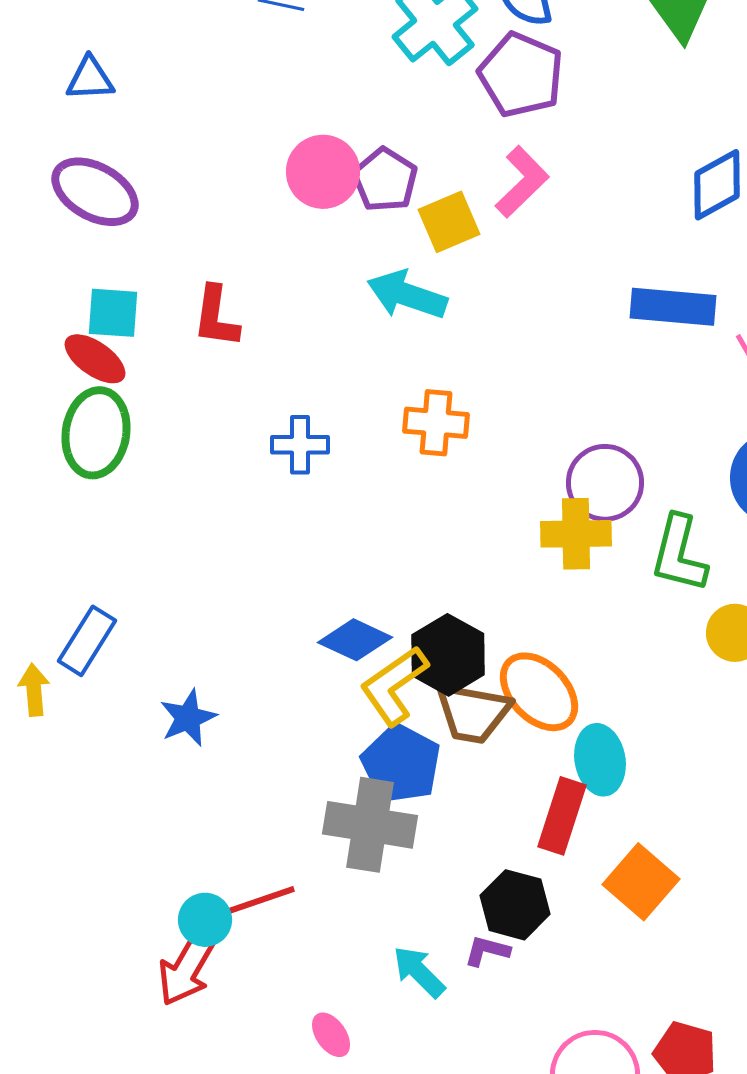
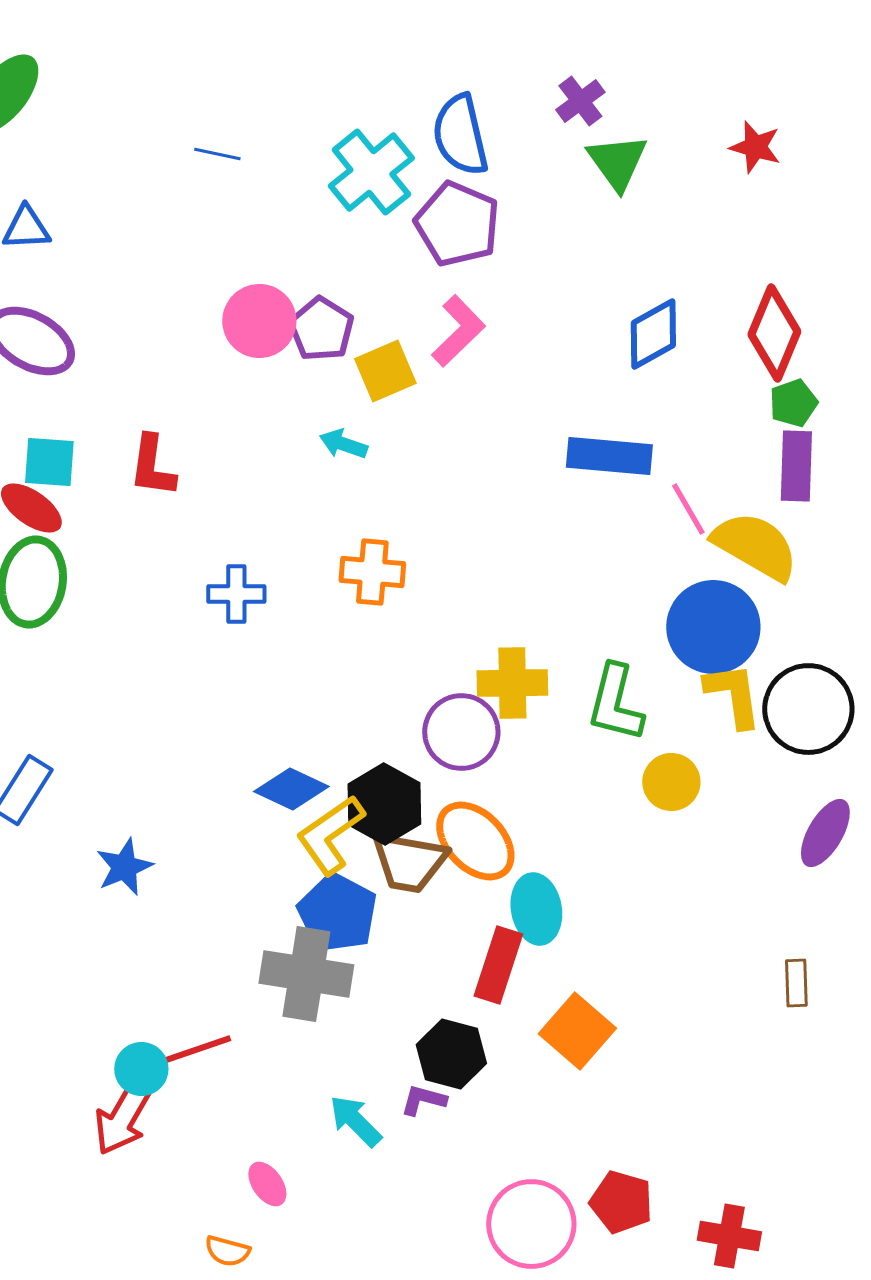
cyan arrow: (407, 295) -> (343, 444), size x0.6
purple circle: (605, 483) -> (461, 732), moved

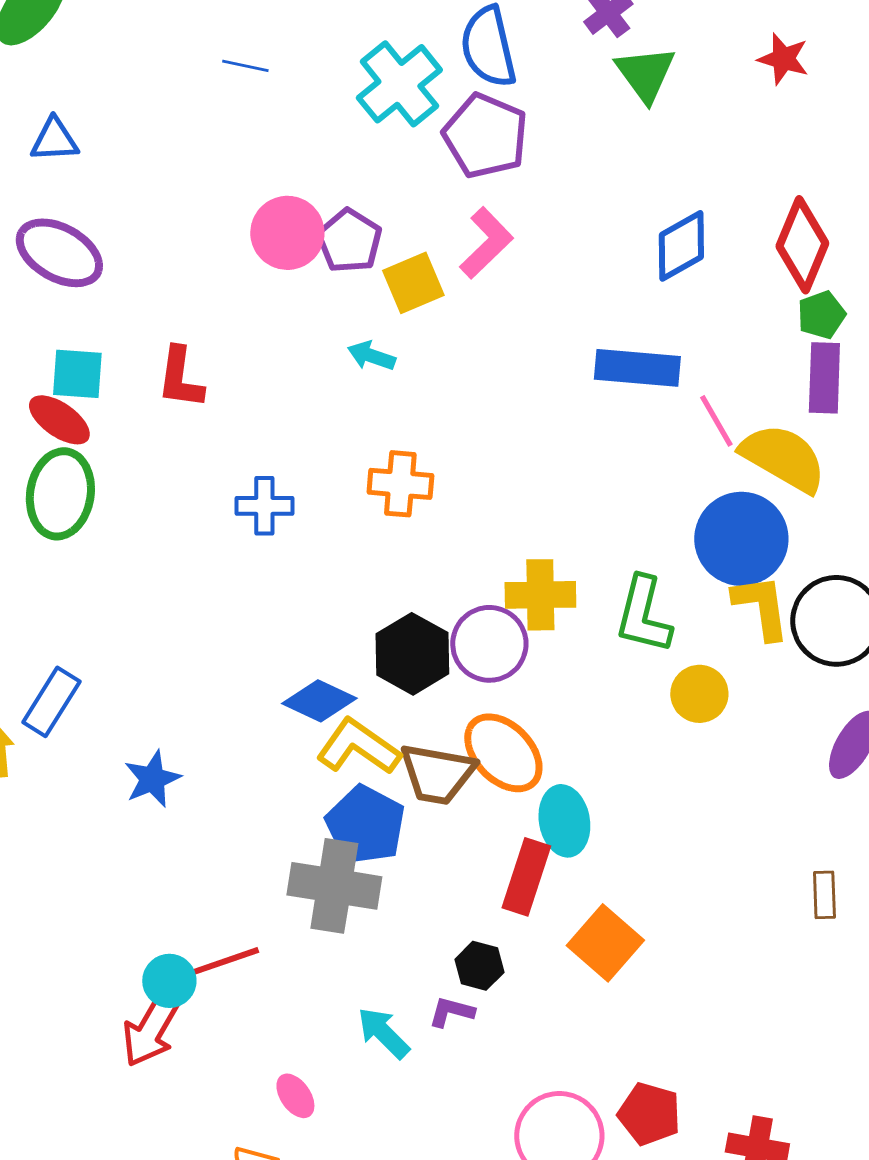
black hexagon: (384, 804) -> (412, 654), moved
yellow L-shape: (330, 835) -> (358, 747), turned 70
black hexagon: (451, 1054) -> (479, 966), size x0.7

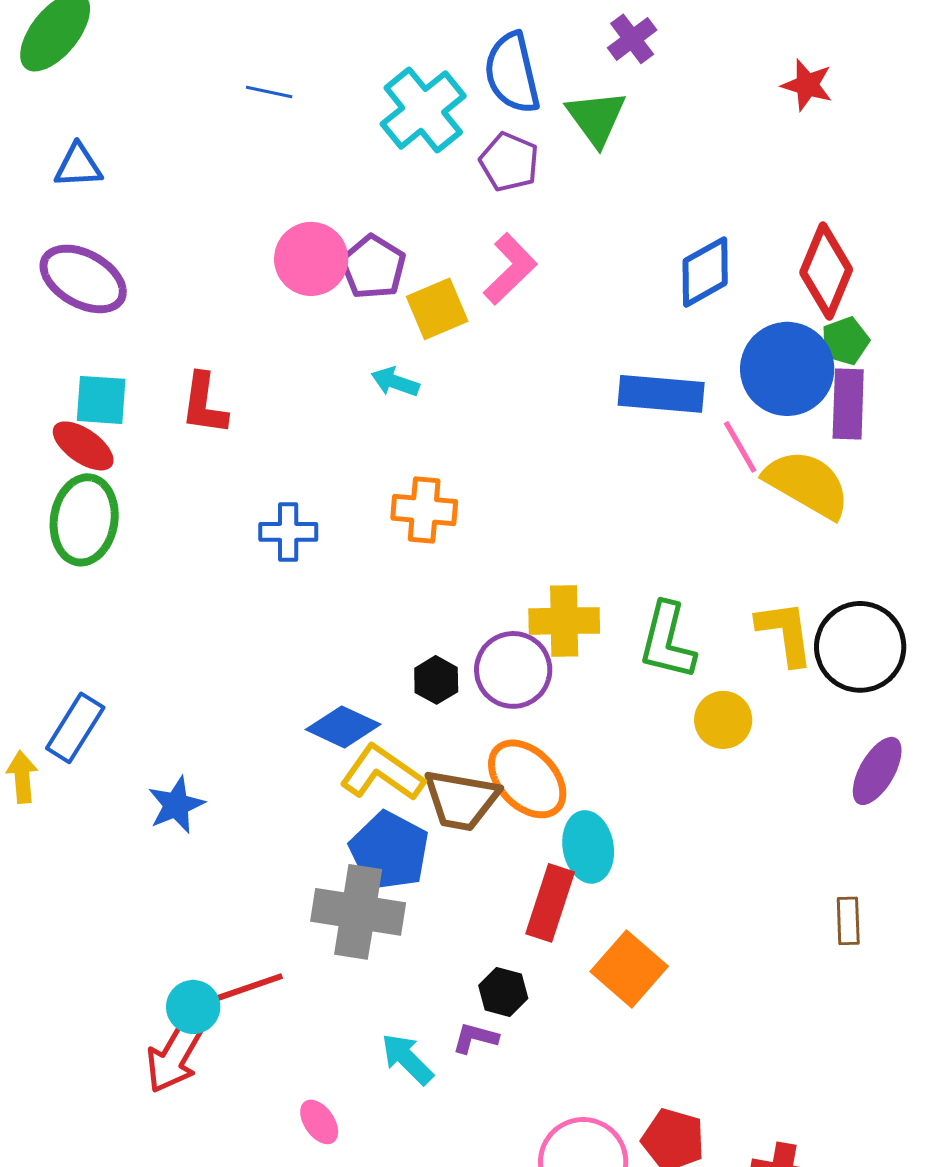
green triangle: (645, 74) -> (596, 118), moved
purple pentagon: (485, 136) -> (509, 162), size x0.7
blue circle: (741, 539) -> (787, 369), moved
black hexagon: (412, 654) -> (436, 680), size x0.6

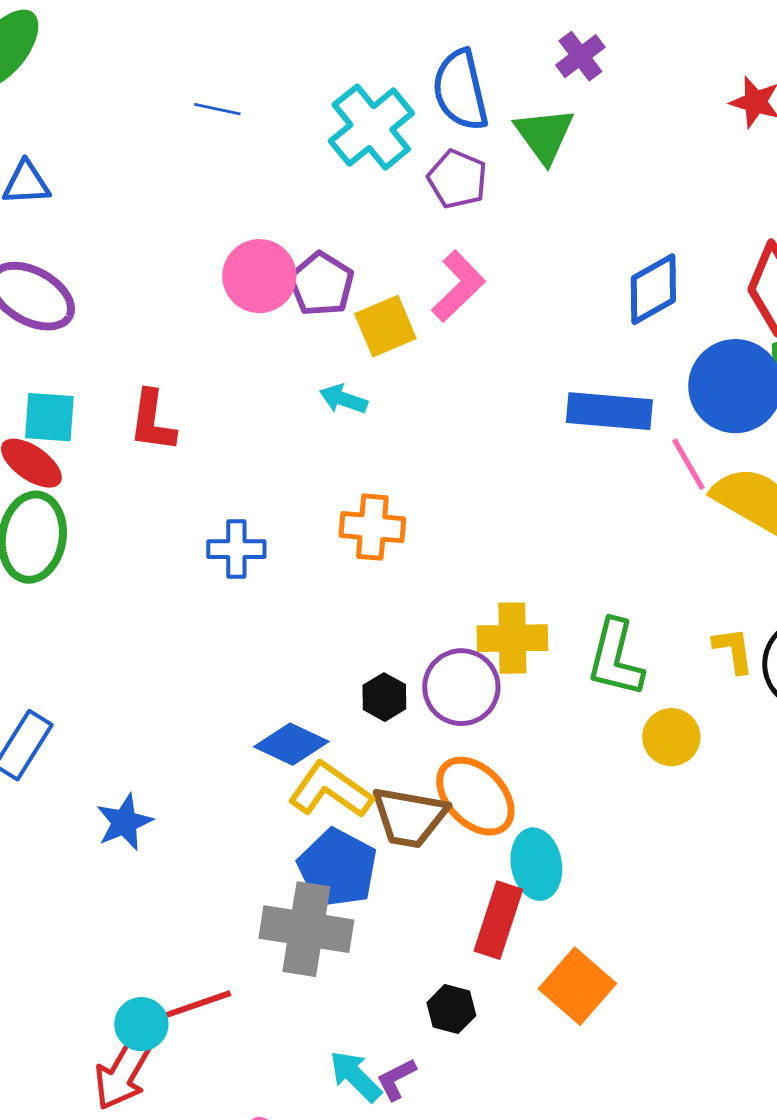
yellow L-shape: (785, 633) -> (733, 650), size x0.7
purple L-shape: (475, 1038) -> (396, 1079), moved, turned -42

